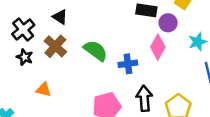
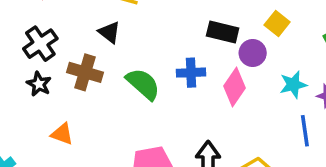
black triangle: (60, 17) -> (109, 32), moved
brown cross: (55, 46) -> (85, 72), turned -30
blue cross: (128, 64) -> (191, 73), moved

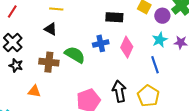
purple circle: (253, 53) -> (162, 16), moved
brown cross: (85, 72) -> (49, 62), moved
blue line: (305, 131) -> (155, 65), moved

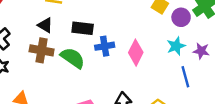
black rectangle: (114, 17) -> (83, 28), moved
brown cross: (49, 62) -> (42, 50), moved
blue line: (155, 65) -> (185, 77), moved

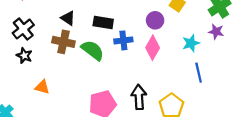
purple circle: (181, 17) -> (155, 20), moved
purple star: (201, 51) -> (216, 32), moved

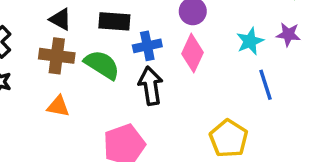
purple star: (216, 32) -> (288, 34), moved
orange triangle: (42, 87) -> (58, 106), moved
black arrow: (139, 97) -> (151, 86), moved

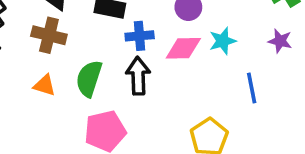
cyan star: (250, 41) -> (223, 41), moved
pink diamond: (193, 53) -> (183, 48), turned 57
green semicircle: (102, 65) -> (89, 79), moved, turned -111

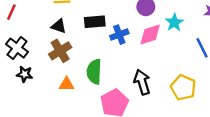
brown cross: (49, 35) -> (60, 51), turned -30
black arrow: (138, 76) -> (142, 82), moved

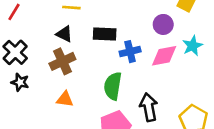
green semicircle: (94, 72) -> (113, 86), moved

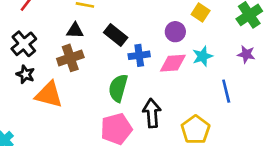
black triangle: (64, 34) -> (75, 31), turned -30
black rectangle: (105, 34) -> (116, 35), turned 30
orange triangle: (65, 99) -> (49, 95), moved, size x1.6

